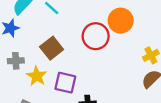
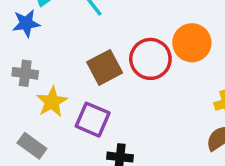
brown square: (52, 48) -> (105, 67), moved

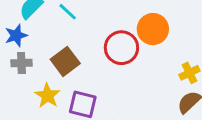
brown square: (105, 67) -> (65, 61), moved
gray cross: (25, 73) -> (21, 63), moved

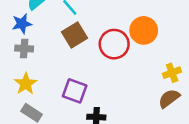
brown square: (65, 61) -> (74, 35), moved
yellow star: (47, 96) -> (26, 84), moved

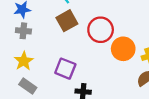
orange circle: (144, 30) -> (123, 49), moved

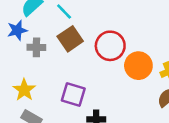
gray cross: (23, 31) -> (36, 47), moved

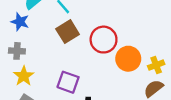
blue star: (17, 30) -> (20, 22), turned 30
gray cross: (36, 47) -> (17, 51), moved

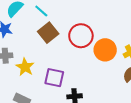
yellow star: (24, 76) -> (25, 67), moved

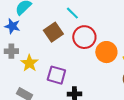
cyan line: (41, 11) -> (72, 13), moved

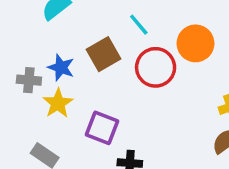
blue star: (12, 26) -> (61, 68), moved
orange circle: (106, 52) -> (196, 43), moved

